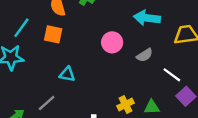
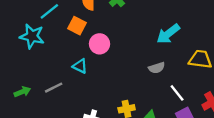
cyan arrow: (147, 18) -> (168, 34), turned -60
pink circle: (112, 42) -> (99, 44), moved

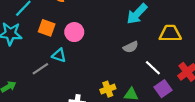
orange square: (77, 26) -> (47, 28), moved
gray line: (54, 88) -> (40, 69), moved

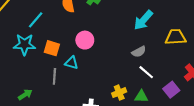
orange square: (47, 28) -> (52, 48), moved
white line: (153, 68) -> (146, 72), moved
gray line: (40, 69) -> (54, 76), turned -49

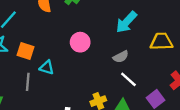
pink circle: (85, 40) -> (80, 42), moved

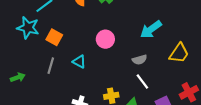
yellow trapezoid: (161, 41) -> (179, 53), turned 115
cyan triangle: (47, 67) -> (79, 62), moved

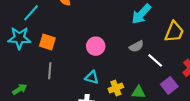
pink circle: (105, 39) -> (96, 46), moved
cyan triangle: (79, 62) -> (92, 77), moved
white line: (142, 82) -> (155, 60), moved

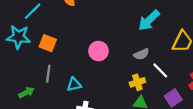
cyan triangle: (92, 77) -> (74, 84), moved, turned -32
yellow cross: (116, 88) -> (137, 82), moved
green arrow: (20, 89) -> (26, 92), moved

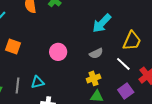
white line: (160, 70) -> (123, 64), moved
gray line: (48, 74) -> (18, 85), moved

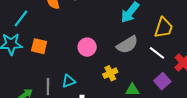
gray semicircle: (96, 53) -> (127, 45), size x1.5
yellow cross: (94, 78) -> (110, 73), moved

